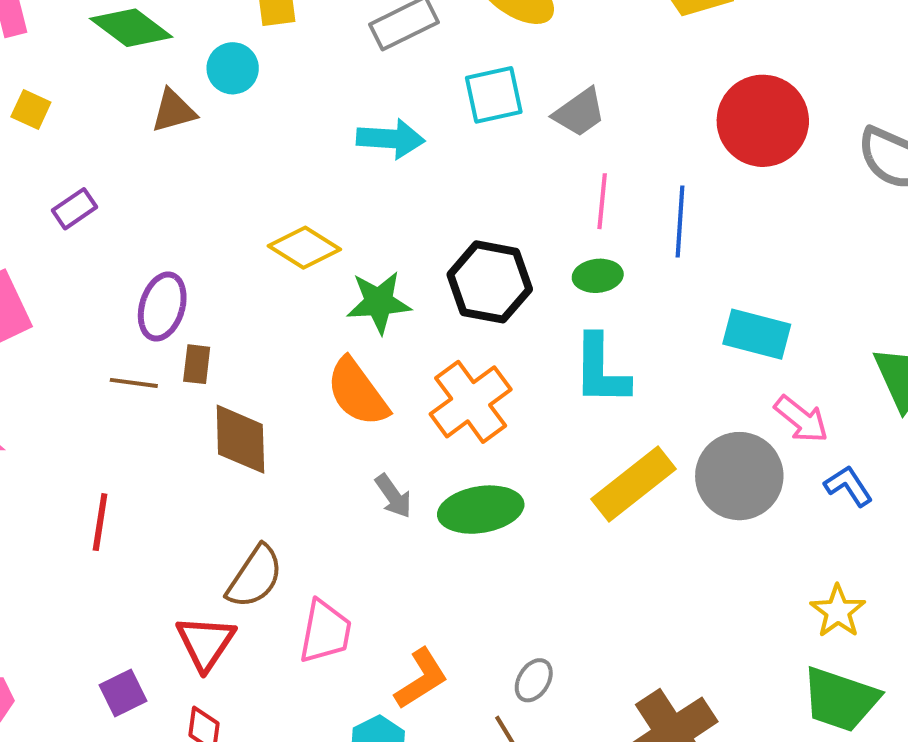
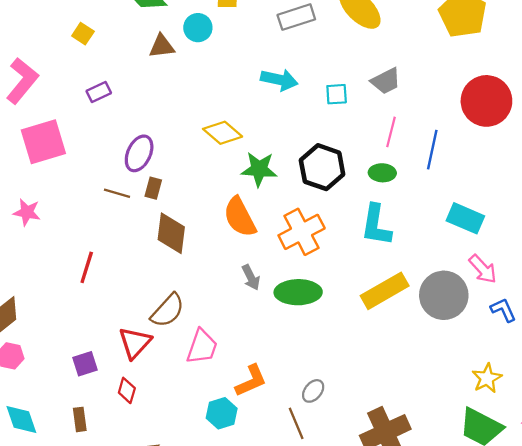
cyan square: (494, 95) -> (337, 94), moved, size x0.7

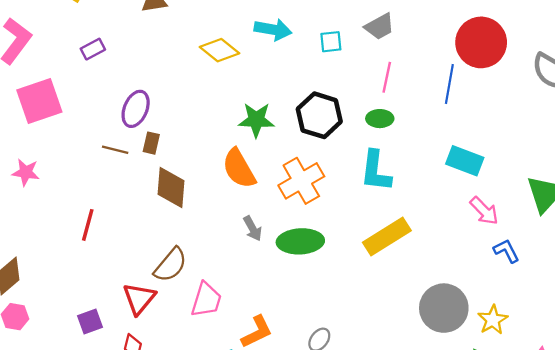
yellow diamond: (223, 133) -> (220, 50), moved
blue line: (432, 150) -> (449, 84), moved
gray circle: (444, 295) -> (444, 308), moved

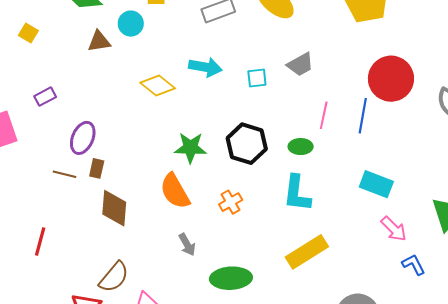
purple rectangle: (93, 49) -> (45, 97), moved
pink line: (387, 77) -> (324, 115), moved
orange cross: (301, 181) -> (231, 202), size x0.6
green ellipse: (300, 241) -> (231, 278), moved

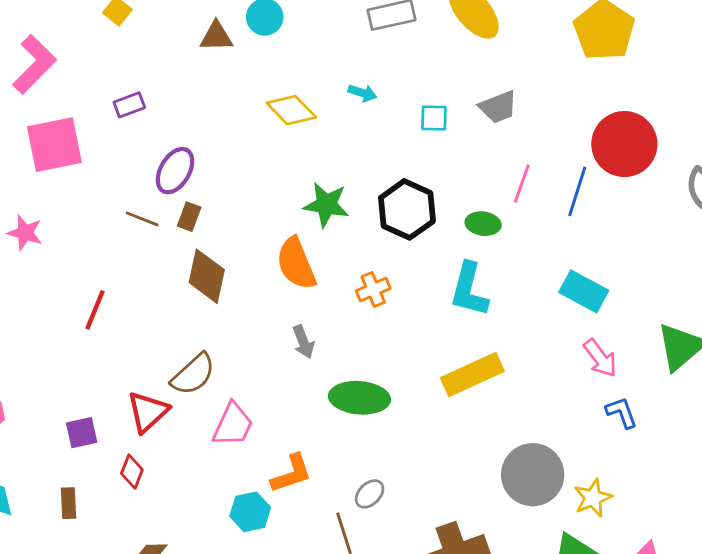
cyan arrow: (205, 67) -> (362, 93), size x0.6

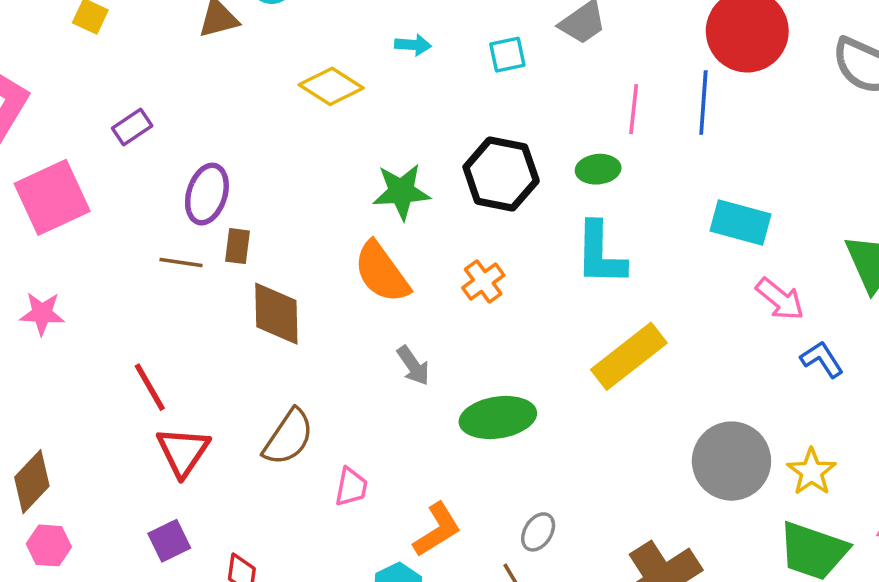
red line: (95, 310) -> (150, 387), turned -39
red triangle: (148, 412) -> (183, 452), moved
pink trapezoid: (233, 425) -> (351, 487), size x0.7

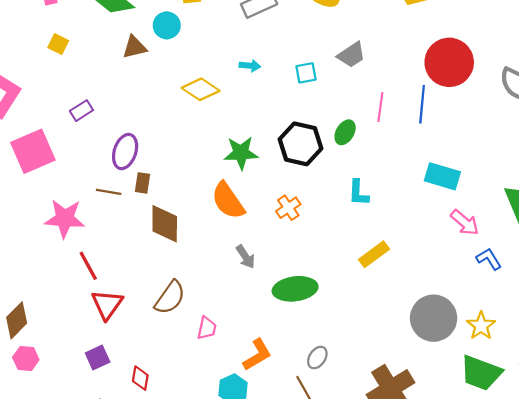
green ellipse: (598, 169) -> (345, 132), moved, turned -55
cyan L-shape: (600, 254) -> (358, 193), size x0.7
pink star: (42, 313) -> (65, 218), moved, size x1.5
yellow rectangle: (629, 356) -> (374, 254), size x0.7

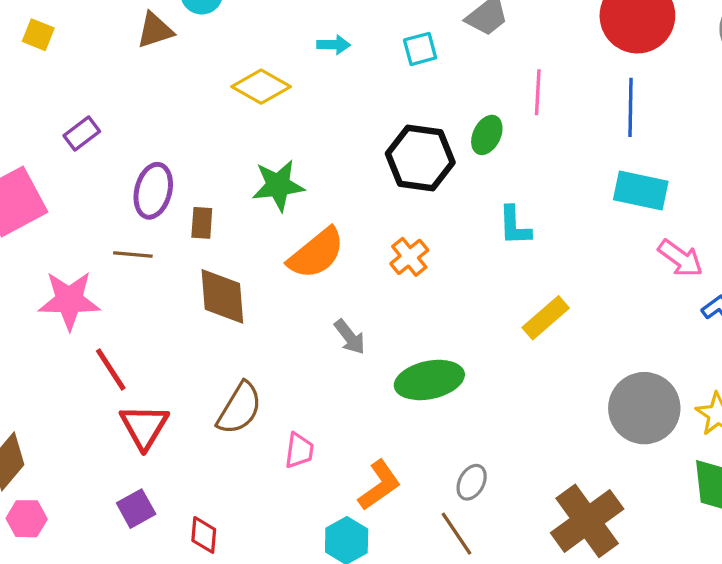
blue line: (422, 104) -> (631, 107), moved
green star: (241, 153) -> (278, 185), moved
brown rectangle: (143, 183) -> (202, 223), moved
orange semicircle: (228, 201) -> (316, 253), turned -90

